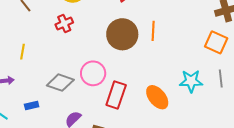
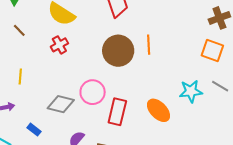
gray line: (221, 79) -> (220, 86), turned -48
blue rectangle: (32, 106) -> (34, 130), turned 56

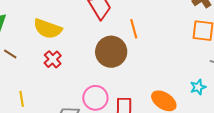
orange line: (149, 45) -> (134, 29), moved
cyan star: (191, 91) -> (198, 87), moved, size x0.7

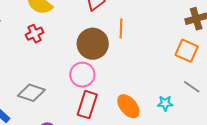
pink circle: (95, 98) -> (82, 75), moved

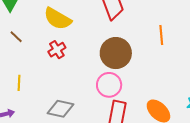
orange line: (121, 28) -> (161, 35), moved

